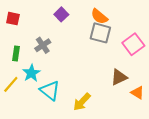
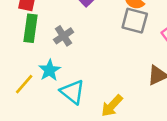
green rectangle: (16, 54) -> (30, 28), moved, size x1.5

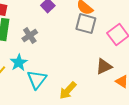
cyan triangle: (72, 92) -> (37, 80), turned 30

